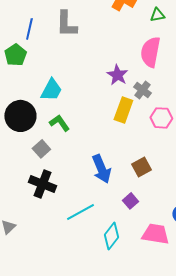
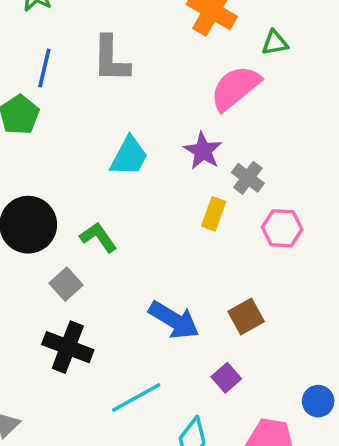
pink semicircle: (150, 52) -> (235, 88), moved, turned 40
cyan trapezoid: (51, 90) -> (129, 156), moved
yellow rectangle: (123, 110) -> (214, 214), size x0.7
blue arrow: (101, 169) -> (174, 320), turned -36

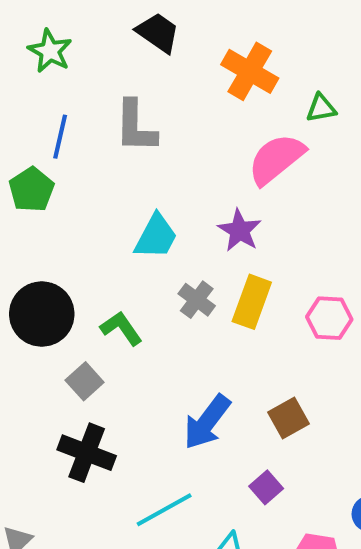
gray cross: (248, 178) -> (197, 300), moved
yellow rectangle: (214, 214) -> (252, 302), size x1.4
blue arrow: (174, 320) -> (207, 422), turned 96

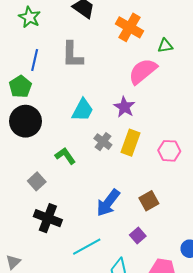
black circle: (42, 314) -> (25, 121), moved
gray square: (85, 381) -> (37, 181), moved

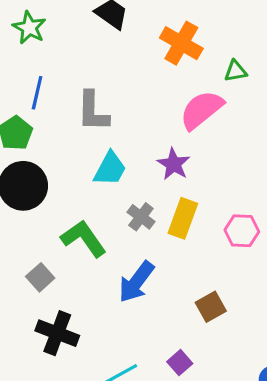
gray L-shape: (72, 55) -> (93, 111), moved
green L-shape: (65, 156) -> (84, 239), size x1.4
blue arrow: (108, 203) -> (136, 282), moved
purple square: (138, 235) -> (180, 363), moved

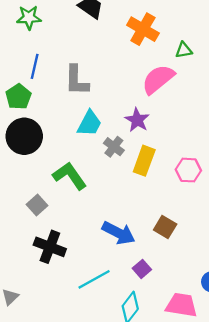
green star: (29, 28) -> (29, 18), turned -30
gray cross: (141, 217) -> (114, 147), moved
blue arrow: (136, 282) -> (119, 233), moved, turned -100
brown square: (211, 307) -> (165, 227), turned -30

